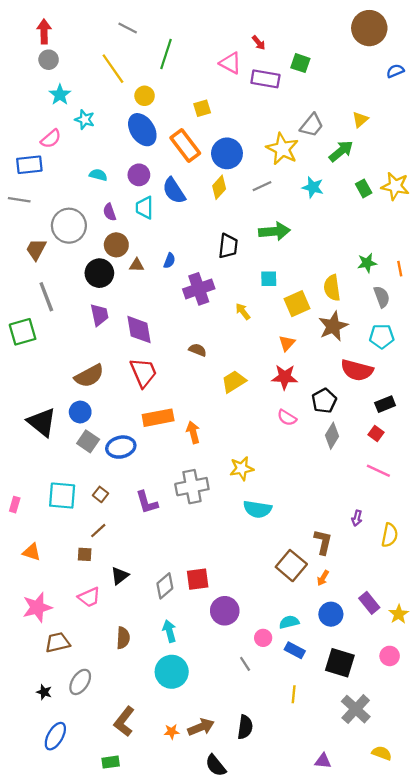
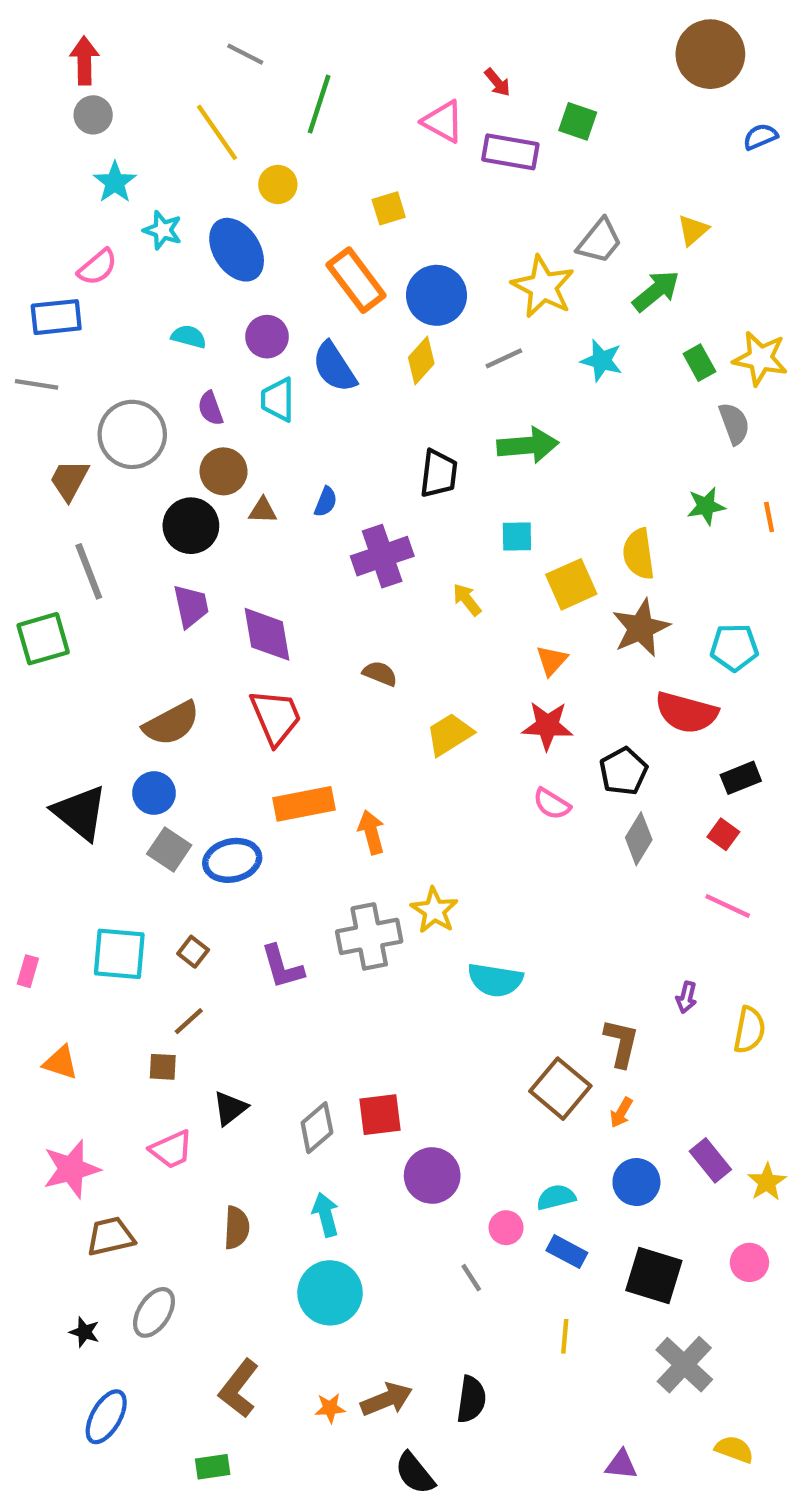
blue ellipse: (142, 130) -> (237, 250), moved
gray semicircle: (382, 297) -> (734, 424), moved
yellow star: (242, 468) -> (434, 910), moved, turned -30

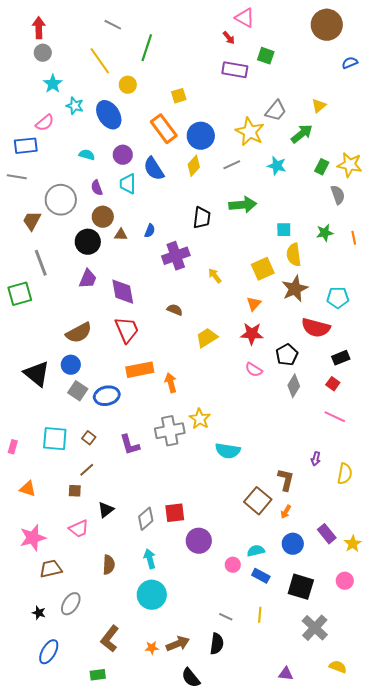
pink triangle: (443, 121) -> (245, 18), moved
green rectangle: (699, 363) -> (322, 167), turned 56
cyan square: (517, 537) -> (284, 230), moved
purple trapezoid: (191, 606) -> (88, 279), turned 35
gray line: (471, 1278) -> (226, 617), moved, turned -32

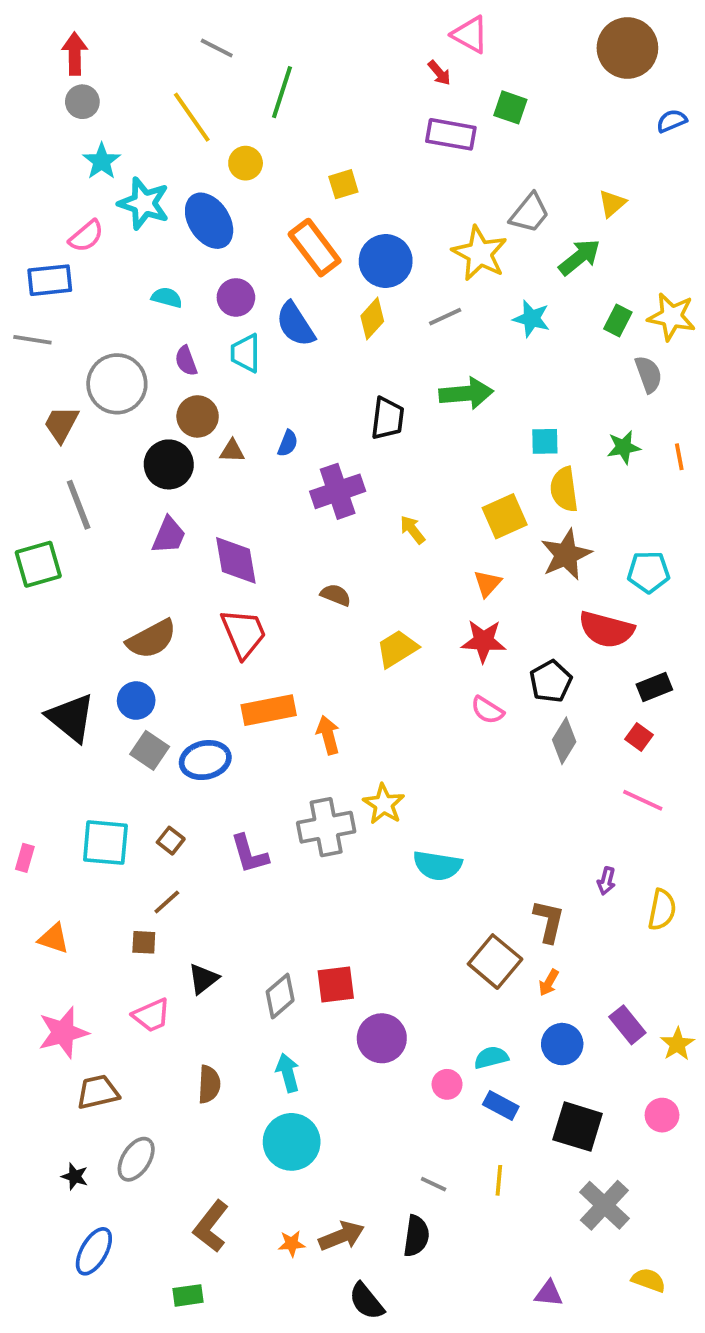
cyan star: (75, 106) -> (144, 203), size x1.5

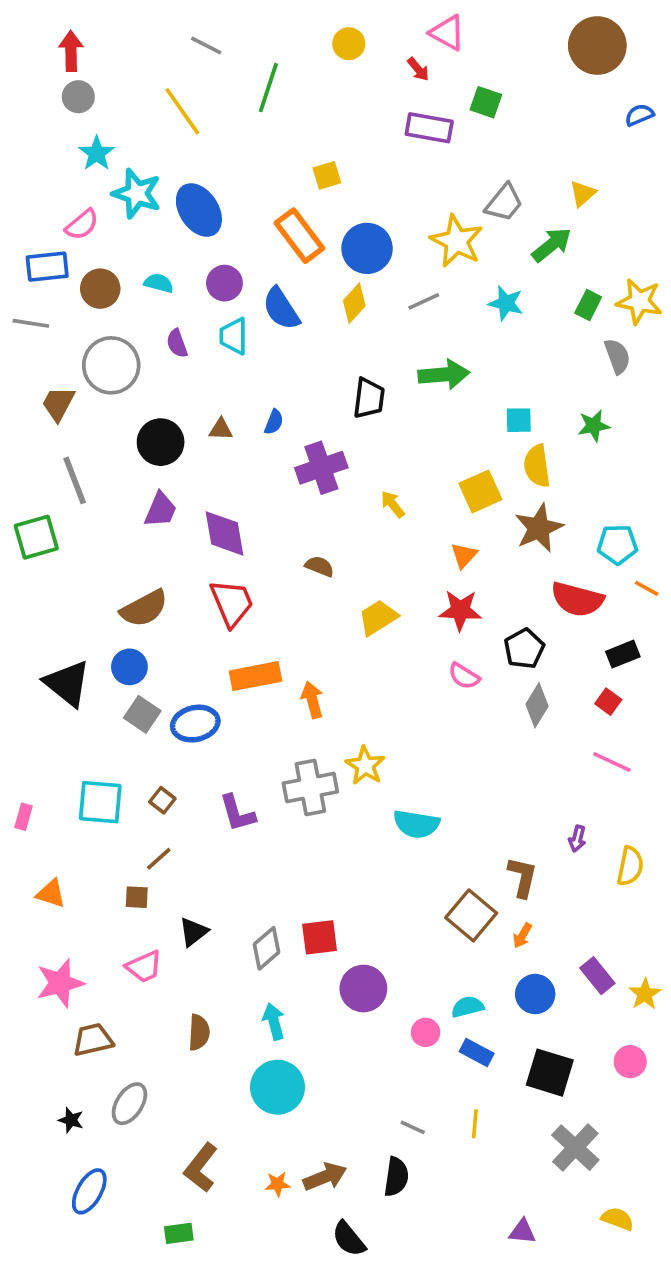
yellow circle: (246, 163) -> (349, 44), moved
brown circle: (198, 416) -> (100, 289), moved
orange line: (679, 457) -> (647, 588), moved, turned -50

